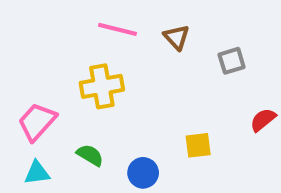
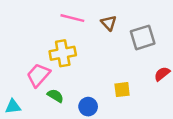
gray square: (232, 61) -> (143, 37), size x1.5
pink trapezoid: (37, 122) -> (38, 75), moved
cyan triangle: (37, 173) -> (13, 107), moved

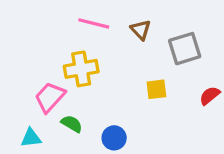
yellow square: (122, 90) -> (156, 89), moved
cyan triangle: (13, 107) -> (31, 138), moved

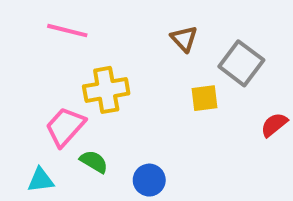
pink line: (94, 23) -> (67, 31), moved
gray square: (185, 49) -> (241, 63), turned -36
yellow square: (156, 89) -> (204, 98), moved

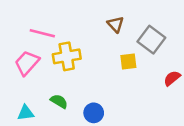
pink line: (67, 31) -> (42, 33), moved
pink trapezoid: (65, 127) -> (27, 63), moved

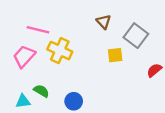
yellow cross: (67, 56) -> (60, 51), turned 35
green semicircle: (59, 101) -> (41, 91), moved
blue circle: (94, 113) -> (74, 101), moved

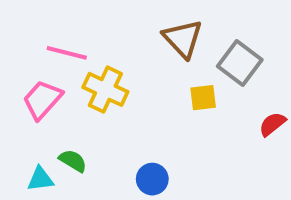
brown triangle: (104, 22) -> (183, 39), size x1.5
blue circle: (74, 101) -> (152, 179), moved

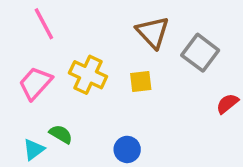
pink line: (67, 53) -> (44, 24), moved, turned 48
yellow square: (203, 98) -> (141, 82), moved
cyan triangle: (40, 179) -> (34, 149), turned -30

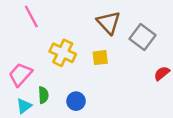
pink trapezoid: (35, 83) -> (20, 75), moved
green semicircle: (61, 134) -> (43, 95), turned 56
blue circle: (127, 149) -> (76, 101), moved

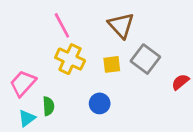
pink line: (31, 17) -> (62, 25), moved
gray square: (142, 37) -> (145, 59), moved
blue circle: (76, 101) -> (100, 103), moved

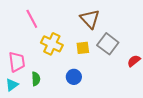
pink line: (62, 25) -> (32, 19), moved
pink trapezoid: (23, 83) -> (17, 62), turned 130
cyan triangle: (27, 118) -> (12, 85), moved

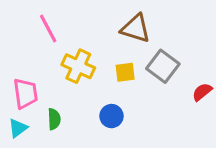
brown triangle: (90, 19) -> (136, 28), turned -30

